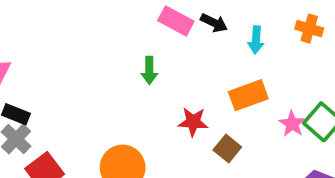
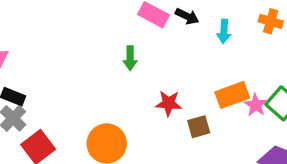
orange rectangle: (248, 95) -> (232, 95), moved
brown square: (227, 149) -> (199, 127), turned 35

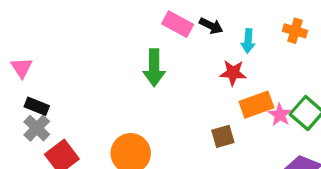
green arrow: (130, 58) -> (154, 68), size x1.5
red star: (169, 103) -> (233, 73), moved

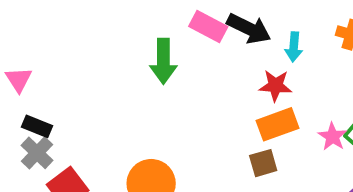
black arrow: (211, 26) -> (249, 29), size x1.5
green arrow: (154, 68) -> (163, 61), moved
orange rectangle: (256, 105) -> (277, 124), moved

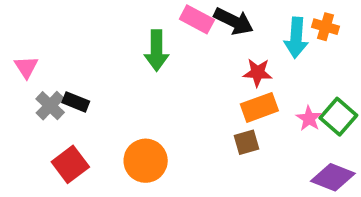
cyan arrow: (294, 47) -> (296, 38), moved, size x1.5
black rectangle: (37, 126) -> (76, 102), moved
gray cross: (37, 153) -> (50, 106), moved

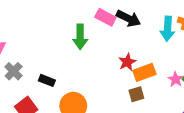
red star: (258, 73) -> (127, 62), moved, turned -30
black rectangle: (76, 102) -> (47, 80), moved

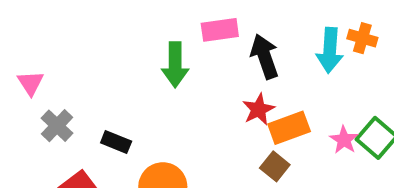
pink rectangle: (105, 17) -> (220, 30), turned -36
black arrow: (128, 18) -> (265, 56), moved, turned -135
brown square: (136, 94) -> (275, 166), turned -35

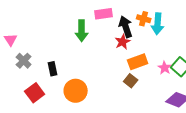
orange cross: (362, 38) -> (144, 19), moved
red star: (259, 109) -> (123, 42), moved
black rectangle: (116, 142) -> (53, 69), turned 56

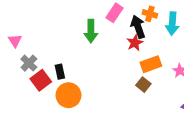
pink rectangle: (104, 14) -> (114, 13), turned -48
orange cross: (144, 19) -> (150, 14), moved
orange circle: (76, 91) -> (68, 95), moved
red square: (35, 93) -> (41, 80), moved

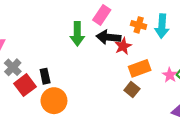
orange cross: (150, 14) -> (139, 25), moved
black arrow: (138, 27) -> (109, 37), moved, turned -65

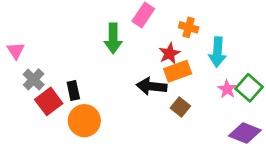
cyan arrow: (162, 26) -> (217, 52), moved
black arrow: (109, 37) -> (152, 86), moved
orange rectangle: (140, 68) -> (178, 71), moved

